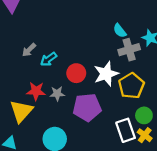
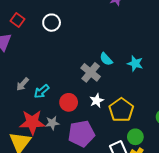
gray cross: (129, 50) -> (91, 72), moved, turned -30
white star: (106, 74) -> (97, 101), size x0.6
red star: (36, 91) -> (32, 122), size x1.4

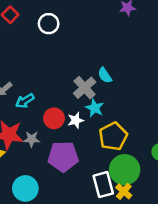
cyan star: (135, 63) -> (95, 108), moved
white star: (97, 101) -> (76, 120), moved
green circle: (135, 137) -> (125, 170), size x1.6

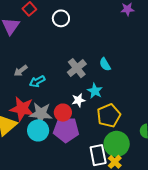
gray cross: (85, 88) -> (77, 68), moved
red circle: (54, 118) -> (63, 113), moved
gray star: (32, 139) -> (41, 114), size x1.6
cyan circle: (25, 188) -> (38, 130), moved

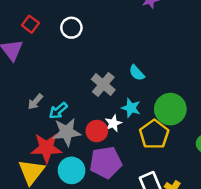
red circle: (63, 113) -> (97, 131), moved
gray star: (41, 114) -> (67, 132), moved
green circle: (117, 144) -> (170, 109), moved

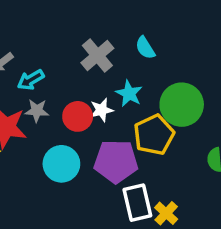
gray star: (67, 132) -> (37, 111), size x0.6
purple pentagon: (106, 162) -> (116, 161), moved
cyan circle: (72, 170) -> (61, 164), moved

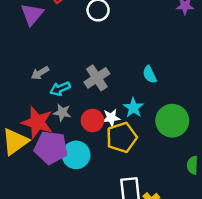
gray cross: (97, 55) -> (97, 78), moved
yellow pentagon: (154, 135) -> (122, 137), moved
purple pentagon: (116, 161) -> (51, 148), moved

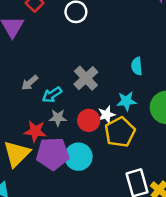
cyan semicircle: (150, 74) -> (137, 66), turned 30
cyan star: (133, 108) -> (126, 101), turned -30
red star: (37, 122) -> (35, 131), size x0.7

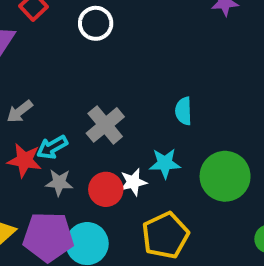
gray arrow: (30, 83) -> (20, 111), moved
red star: (35, 131) -> (24, 160), moved
yellow pentagon: (120, 132) -> (165, 235), moved

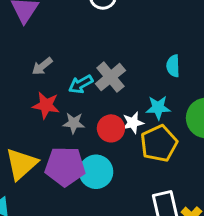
cyan arrow: (52, 147) -> (81, 84), moved
yellow pentagon: (165, 235) -> (159, 143), moved

